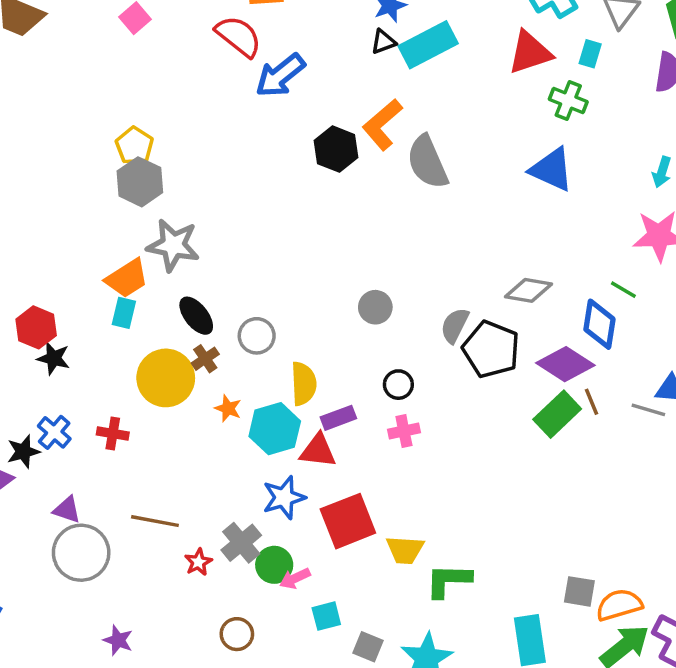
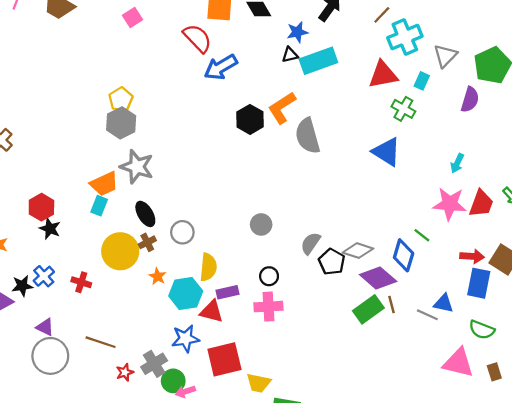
gray diamond: (529, 290) -> (358, 251), moved
black pentagon: (491, 349) -> (332, 262), size x0.7
pink cross: (404, 431) -> (268, 307), size x1.4

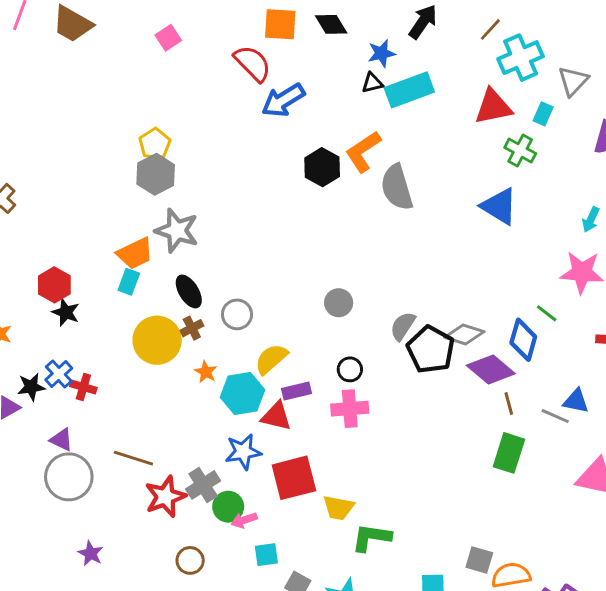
black pentagon: (332, 262) -> (431, 350), size x1.4
yellow semicircle: (208, 267) -> (271, 359), turned -136
red cross: (81, 282) -> (83, 387), moved
green rectangle: (368, 309) -> (509, 453), moved, turned -36
red star: (125, 372) -> (165, 497), size x1.8

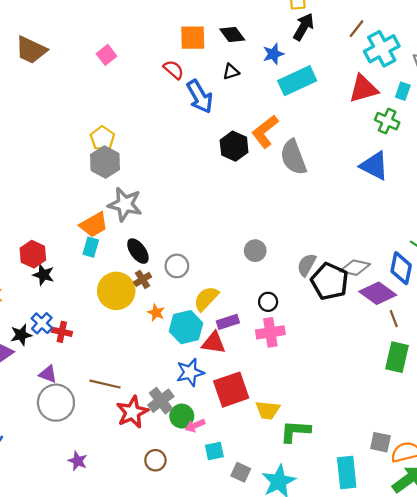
red semicircle: (253, 63) -> (174, 70), size x0.7
black triangle: (372, 83) -> (231, 72), moved
blue arrow: (283, 100) -> (200, 96), turned -84

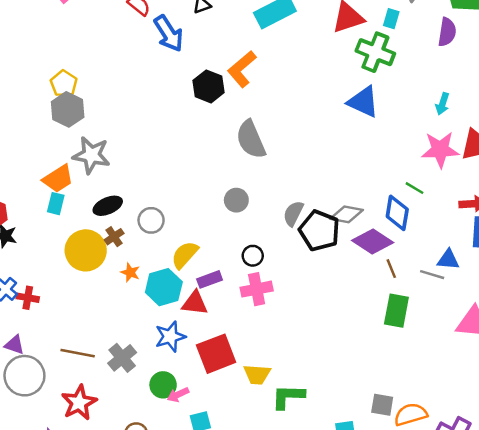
green cross: (387, 121) -> (375, 52), size x1.4
gray semicircle: (293, 157) -> (251, 139), moved
black ellipse: (138, 251) -> (108, 206), turned -75
gray cross: (161, 401) -> (122, 358), moved
red star: (132, 412) -> (79, 403), moved

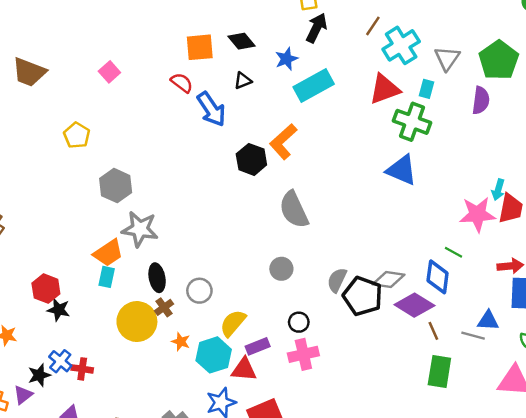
yellow pentagon: (64, 84) -> (77, 135), moved
cyan arrow: (442, 104) -> (498, 190), moved
black ellipse: (108, 206) -> (157, 278), turned -76

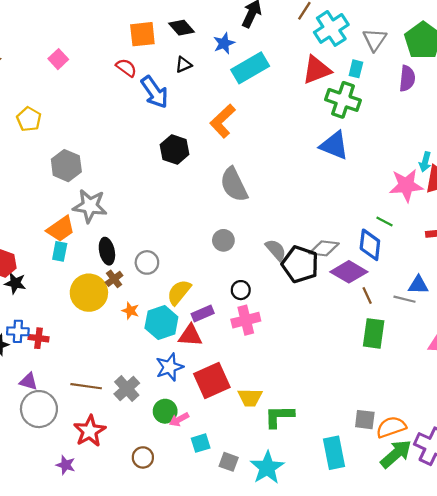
black hexagon: (251, 159) -> (175, 150), moved
gray semicircle: (337, 280) -> (276, 250), turned 115
blue cross: (60, 361) -> (18, 331), turned -35

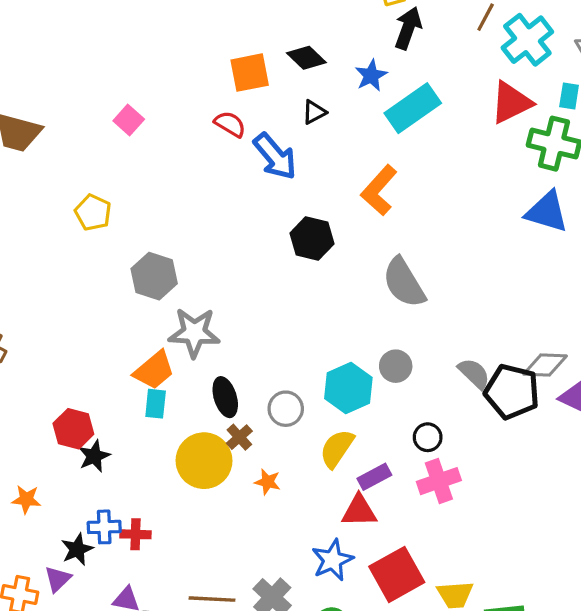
black star: (15, 283) -> (94, 456), turned -30
cyan hexagon: (161, 322) -> (348, 388), moved

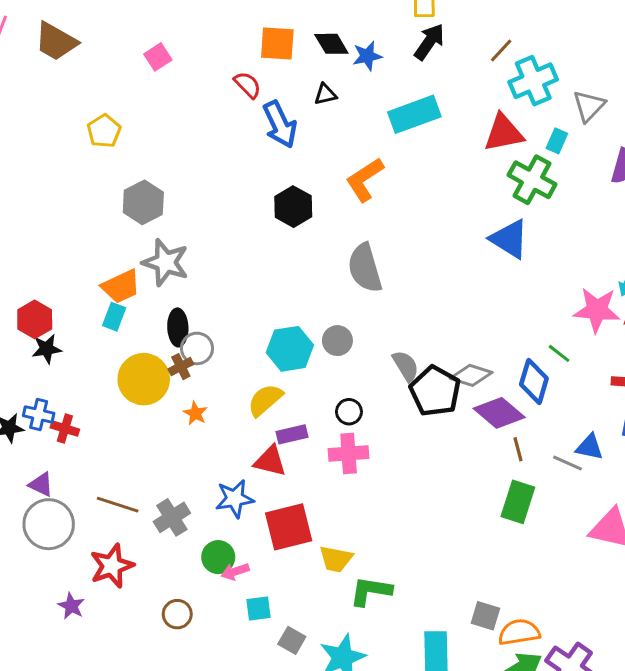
blue star: (371, 75) -> (367, 56), moved
gray circle: (286, 409) -> (197, 348), moved

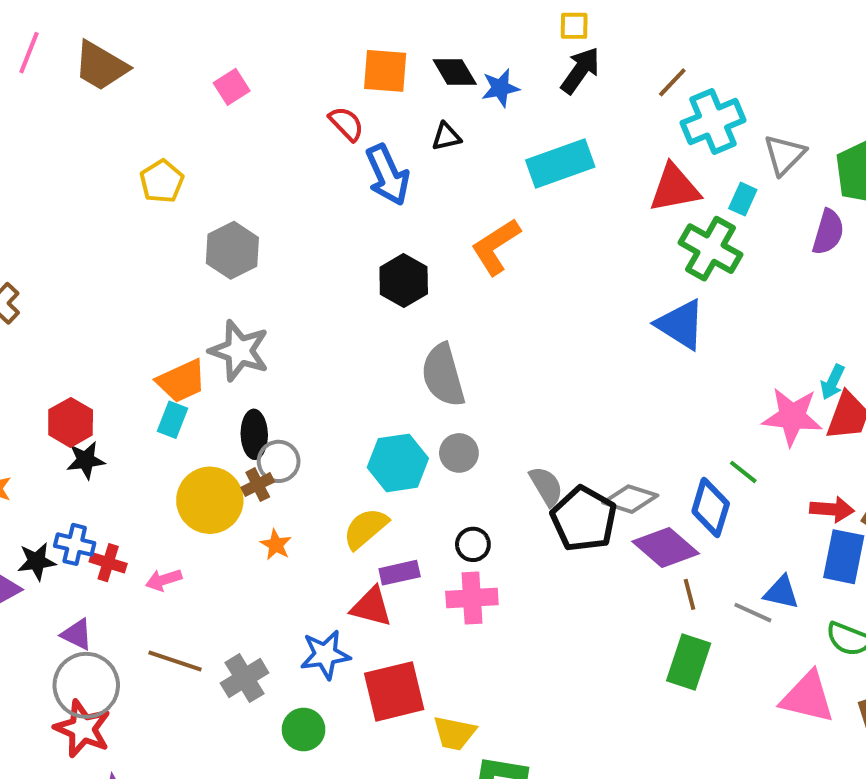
gray hexagon: (143, 202) -> (232, 250), moved
gray semicircle: (365, 268) -> (443, 375), moved
red star: (112, 566) -> (83, 729), moved, turned -30
pink arrow: (235, 572) -> (164, 580), moved

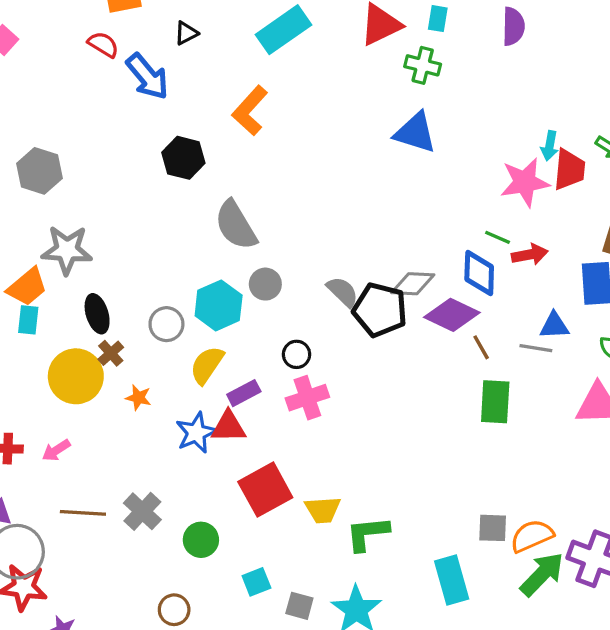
green cross: (710, 249) -> (423, 65), size x0.7
gray circle: (279, 461) -> (166, 324), moved
red arrow: (832, 509) -> (530, 254), moved
blue star: (325, 655) -> (196, 433), moved

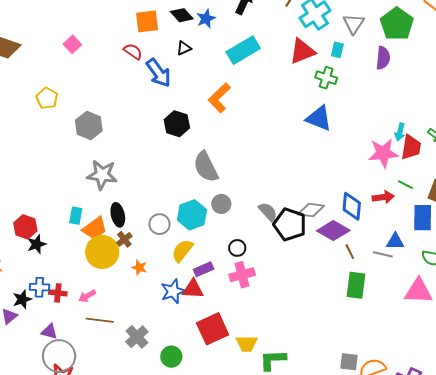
green line: (498, 237) -> (405, 185), moved
orange trapezoid: (27, 287) -> (95, 228), moved
brown line: (83, 513) -> (100, 320), moved

